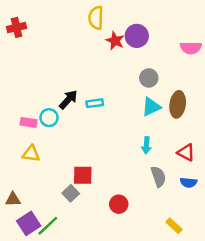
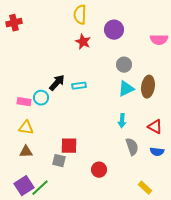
red star: (115, 41) -> (83, 42), moved
gray square: (71, 193) -> (59, 161), turned -32
brown triangle: (13, 199) -> (26, 152), moved

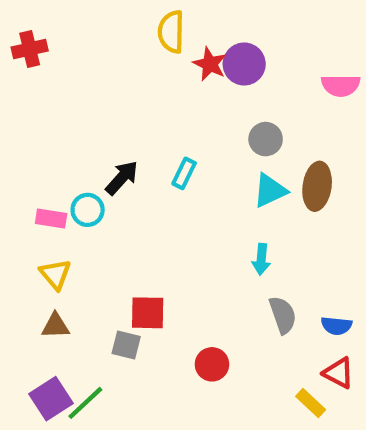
red star: (83, 42) -> (210, 64), moved
cyan rectangle: (79, 86) -> (184, 173), moved, turned -56
red triangle: (155, 127) -> (339, 373), moved
yellow triangle: (26, 128) -> (55, 274), turned 42

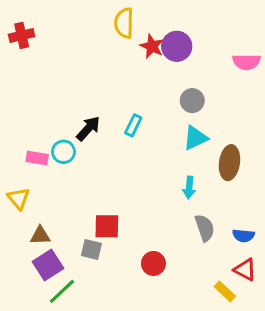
brown ellipse: (317, 186) -> (229, 163), moved
yellow triangle: (55, 274) -> (18, 198), moved
purple square: (51, 399) -> (48, 265), moved

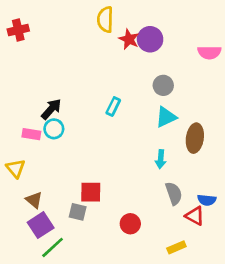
black arrow: (88, 129) -> (51, 109), moved
brown triangle: (40, 236) -> (34, 200), turned 42
red triangle: (245, 270) -> (195, 216), moved
yellow rectangle: (225, 291) -> (176, 247), moved, turned -66

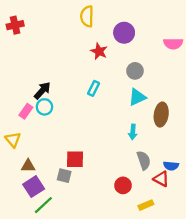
red star: (129, 39) -> (99, 51), moved
pink rectangle: (31, 134) -> (26, 111), turned -64
brown triangle: (34, 200) -> (28, 166), turned -40
red circle: (130, 224) -> (123, 185), moved

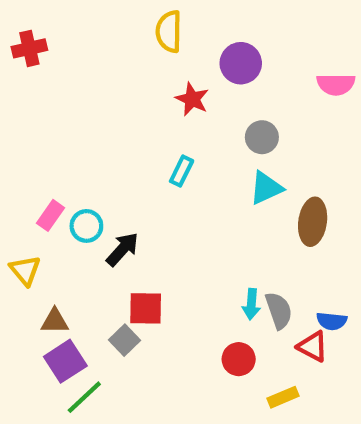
black arrow: (42, 91) -> (122, 249), moved
cyan circle: (44, 107) -> (86, 226), moved
cyan arrow: (133, 132) -> (251, 304), moved
gray square: (64, 176) -> (124, 340), turned 32

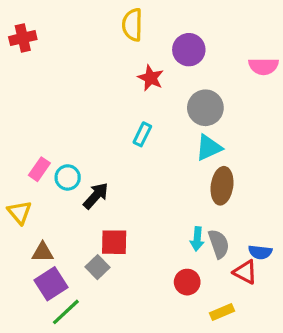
gray circle: (262, 137) -> (205, 108), size x1.4
brown ellipse: (313, 222) -> (222, 186), moved

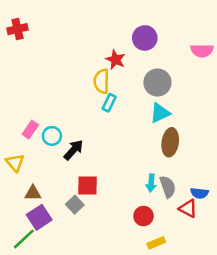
yellow semicircle: (132, 25) -> (102, 81), moved
green line: (66, 312) -> (24, 239), moved
yellow rectangle: (222, 312) -> (156, 243), moved

